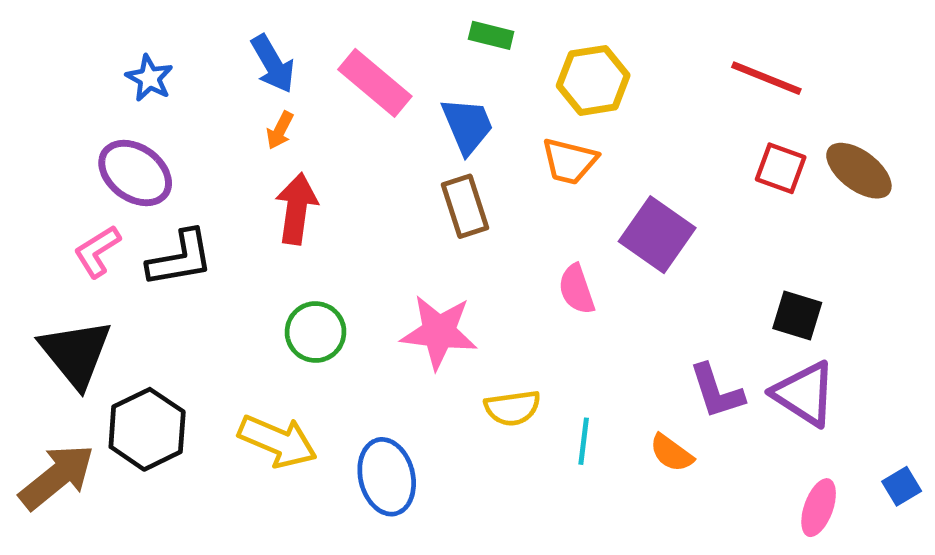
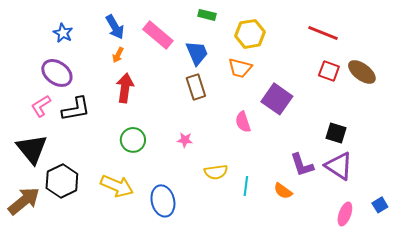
pink star: (439, 332) -> (185, 140), size x0.5

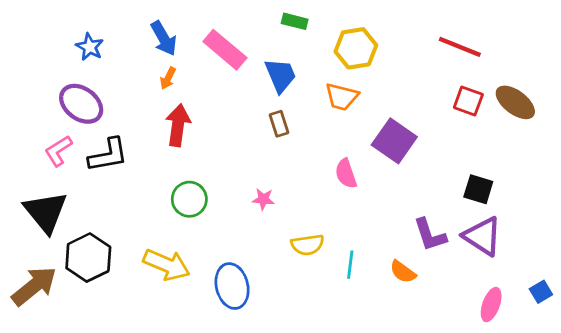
brown rectangle: (196, 87) -> (279, 124), size x0.7

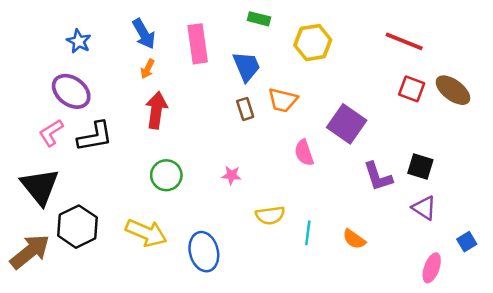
pink rectangle: (225, 50) -> (198, 44), turned 42
orange trapezoid: (342, 97) -> (283, 100), moved
purple L-shape: (430, 235) -> (378, 177), moved
purple triangle: (483, 236) -> (424, 208), size x0.7
blue square: (541, 292) -> (467, 242), moved

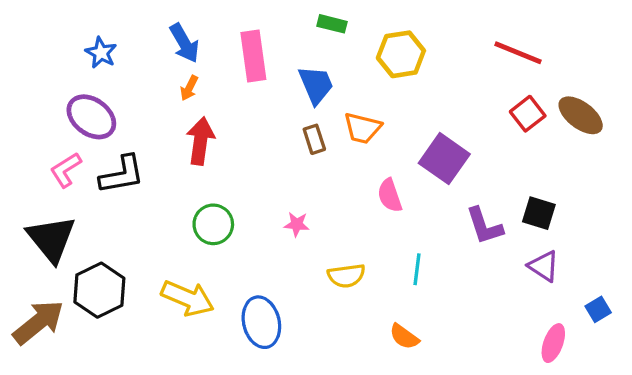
red square: (412, 89) -> (528, 114), turned 32
cyan line: (308, 233) -> (417, 269), moved
orange semicircle: (354, 239) -> (404, 337), moved

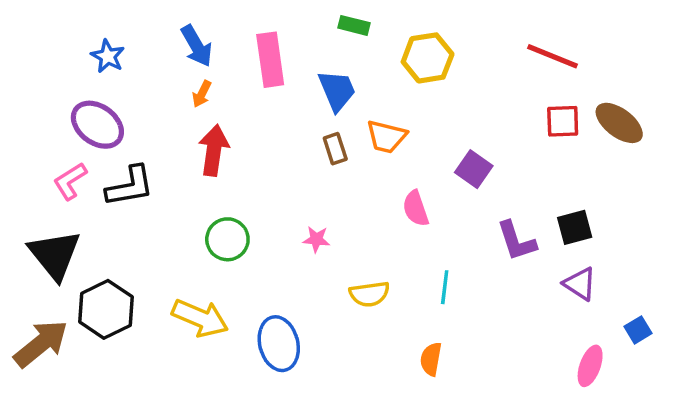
red square: (528, 114) -> (563, 121), turned 36
purple square: (444, 159) -> (474, 169), size x0.7
black square: (539, 213) -> (575, 227), turned -32
orange semicircle: (404, 337) -> (431, 359), turned 64

